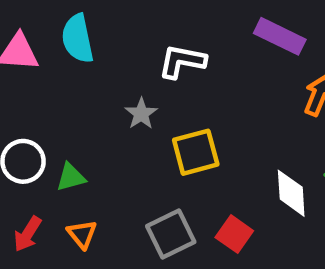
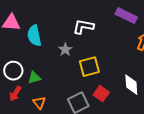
cyan semicircle: (78, 39) -> (34, 36), moved
red arrow: (28, 234) -> (15, 94), moved
red square: (234, 234) -> (101, 94), moved

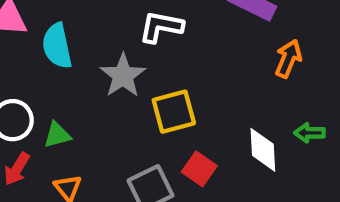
gray star: (65, 50) -> (123, 76), size x1.5

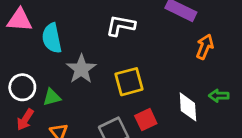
gray star: (123, 76) -> (81, 69), moved
red square: (199, 169) -> (146, 120), turned 30

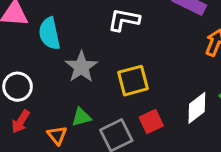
green triangle: (52, 97) -> (81, 117), moved
white diamond: (188, 107) -> (197, 108), turned 56

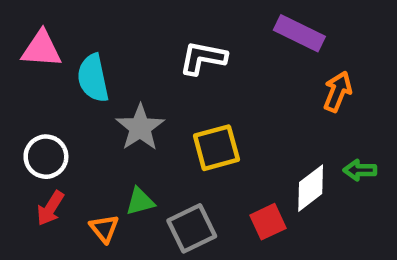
red square: (151, 122) -> (268, 222), moved

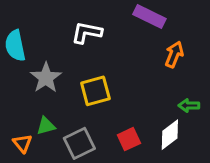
white diamond: (311, 188) -> (170, 135), moved

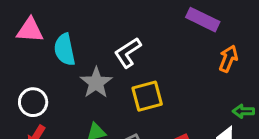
white L-shape: (87, 33) -> (128, 53), moved, turned -44

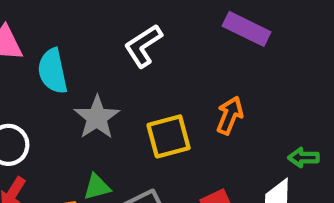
white L-shape: (128, 53) -> (143, 46), moved
orange arrow: (228, 59) -> (230, 115), moved

